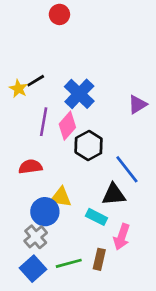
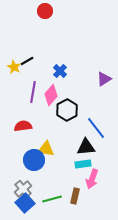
blue cross: (79, 94) -> (60, 71), size x0.6
cyan rectangle: (97, 217) -> (83, 164), moved, turned -35
gray cross: (36, 237) -> (23, 189), moved

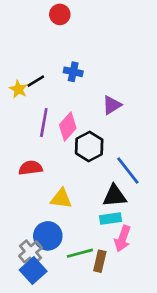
blue cross: (60, 71) -> (73, 72), moved, turned -32
purple triangle: (104, 79) -> (112, 105), moved
blue circle: (34, 160) -> (48, 236), moved
green line: (52, 199) -> (80, 253), moved

